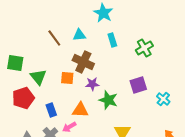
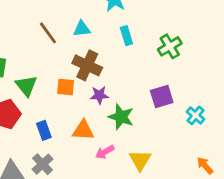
pink arrow: (69, 127) -> (105, 152), moved

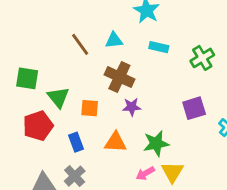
cyan rectangle: (126, 36) -> (159, 47), turned -60
orange square: (66, 87) -> (90, 108), moved
green star: (121, 117) -> (156, 143), moved, turned -30
pink arrow: (105, 152) -> (145, 173), moved

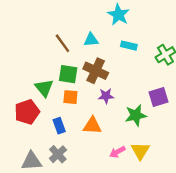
green square: (27, 78) -> (68, 74), moved
green star: (156, 143) -> (136, 115), moved

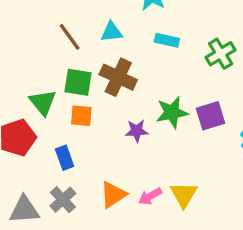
purple star: (106, 96) -> (137, 131), moved
green star: (136, 115) -> (172, 112), moved
orange triangle: (92, 126) -> (113, 195), moved, turned -36

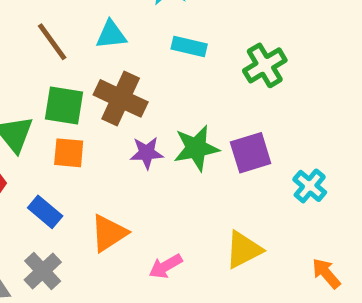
purple star: (137, 131) -> (147, 153), moved
blue rectangle: (65, 158) -> (45, 212), turned -30
orange triangle: (113, 195) -> (109, 233), moved
yellow triangle: (184, 195) -> (244, 250), moved, turned 32

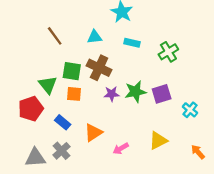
brown line: (52, 42) -> (55, 36), moved

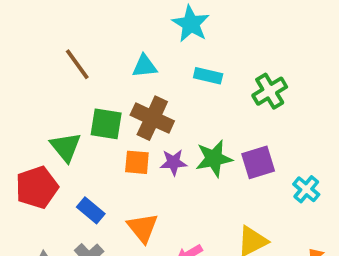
orange square: (74, 94) -> (137, 162), moved
orange triangle: (93, 133) -> (143, 228), turned -36

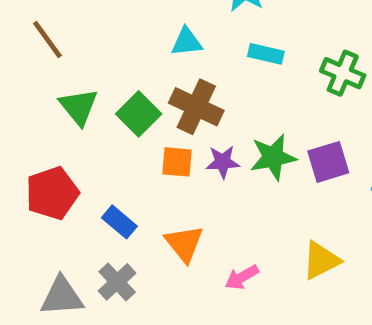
brown line: (77, 64) -> (47, 40), moved
green cross: (270, 91) -> (343, 73), turned -36
green square: (106, 124) -> (139, 114), turned 36
green triangle: (66, 147) -> (79, 107), moved

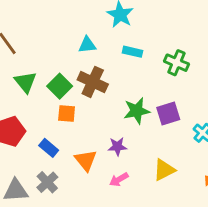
orange square: (177, 162) -> (67, 114), moved
purple star: (223, 162) -> (117, 147), moved

